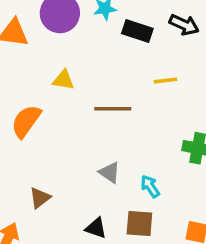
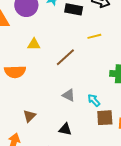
brown line: (113, 109) -> (65, 57), turned -35
orange semicircle: (26, 121) -> (15, 72), turned -120
brown square: (139, 224) -> (105, 118), moved

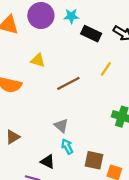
yellow line: (94, 36) -> (106, 69), turned -56
cyan arrow: (94, 100) -> (67, 146), moved

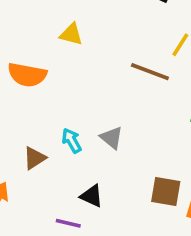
brown line: (68, 83) -> (150, 72), moved, turned 50
cyan arrow: (67, 146) -> (72, 141), moved

